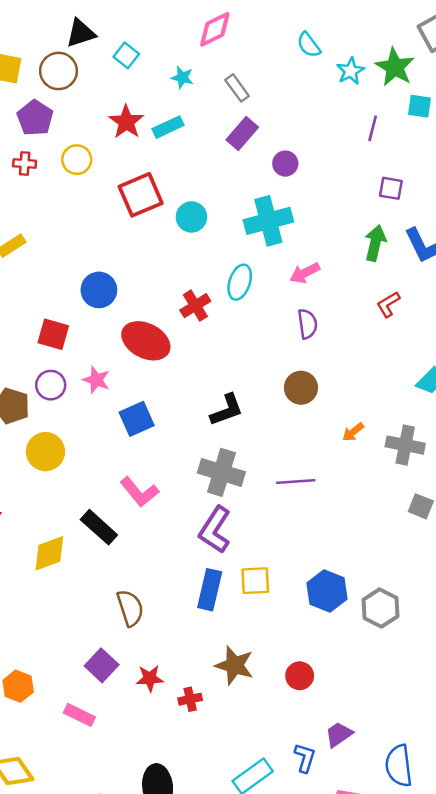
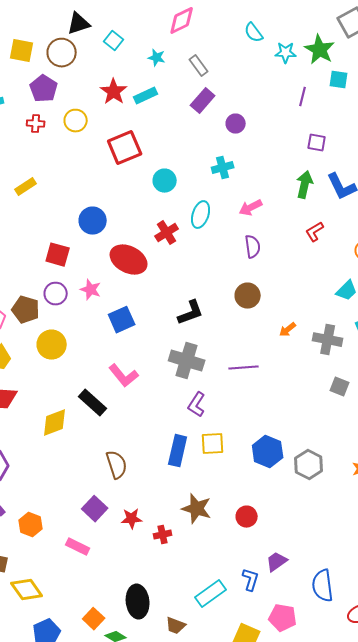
cyan star: (350, 71) -> (286, 53), turned 30
cyan circle: (191, 217) -> (165, 181), moved
cyan cross: (268, 221) -> (223, 168), size x0.6
purple L-shape: (215, 530) -> (197, 405), moved, size x0.7

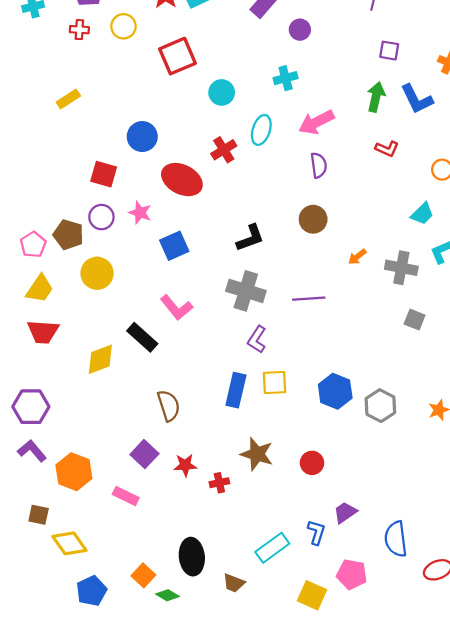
pink arrow: (251, 208) -> (316, 122), size x1.4
red L-shape: (315, 232) -> (387, 149), turned -125
orange hexagon: (31, 525) -> (74, 472), size x1.4

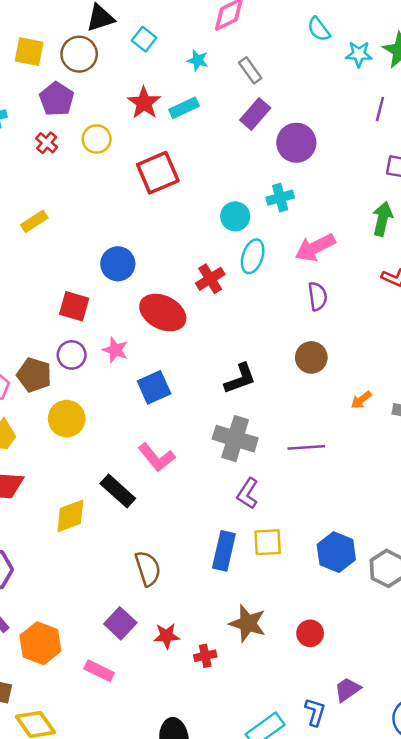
red cross: (79, 30) -> (47, 143), turned 36
purple circle: (300, 30) -> (296, 143), size x1.6
cyan circle: (222, 92) -> (235, 216), moved

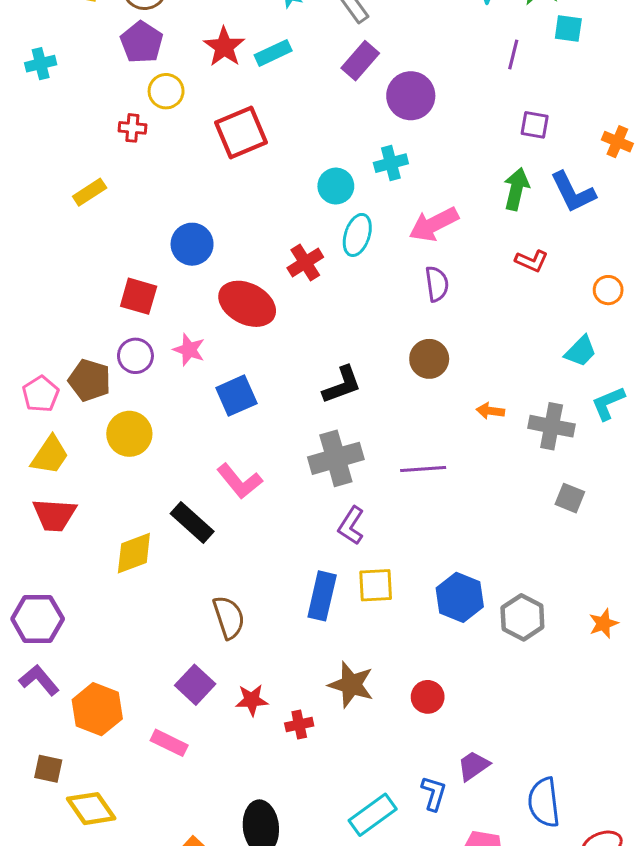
purple pentagon: (57, 99) -> (142, 42), moved
red cross: (47, 143) -> (132, 128), moved, turned -35
orange arrow: (361, 400) -> (490, 411), turned 45
gray cross: (235, 439) -> (336, 458), turned -33

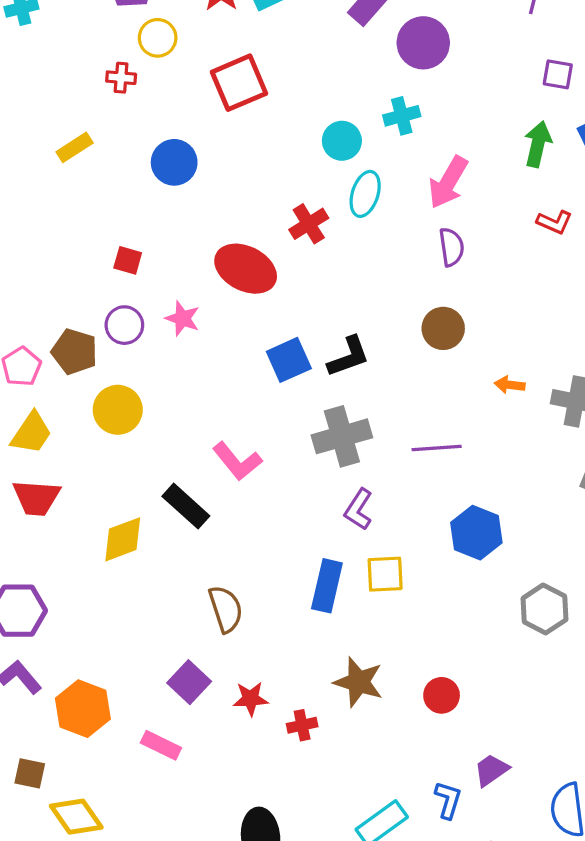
pink arrow: (434, 224) -> (448, 182), turned -33
blue circle: (192, 244) -> (174, 162), moved
red square: (139, 296) -> (128, 260), size x0.7
blue square: (236, 396) -> (289, 360), moved
blue hexagon: (460, 597) -> (476, 533), moved

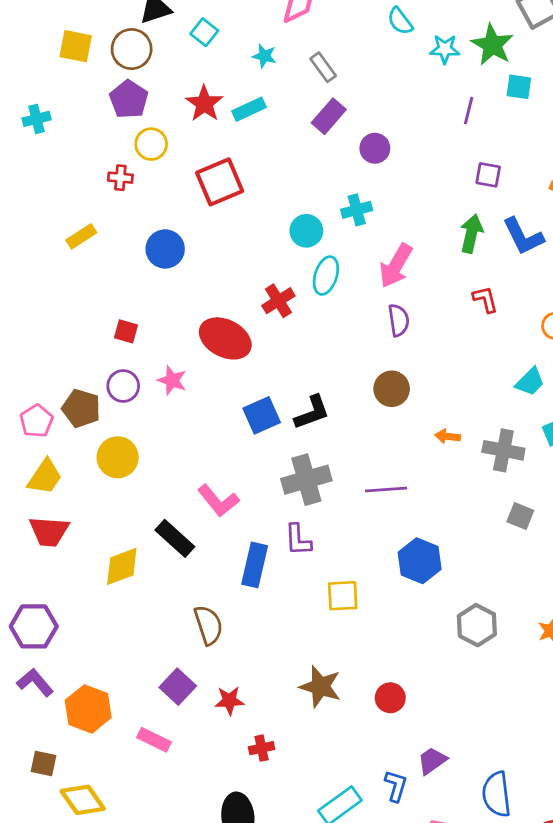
purple circle: (423, 43) -> (375, 148), size x0.7
red L-shape: (554, 222) -> (485, 299), turned -128
purple L-shape: (359, 509) -> (298, 540), moved, turned -36
blue rectangle: (327, 586) -> (255, 565), moved
red cross: (302, 725) -> (262, 748), moved

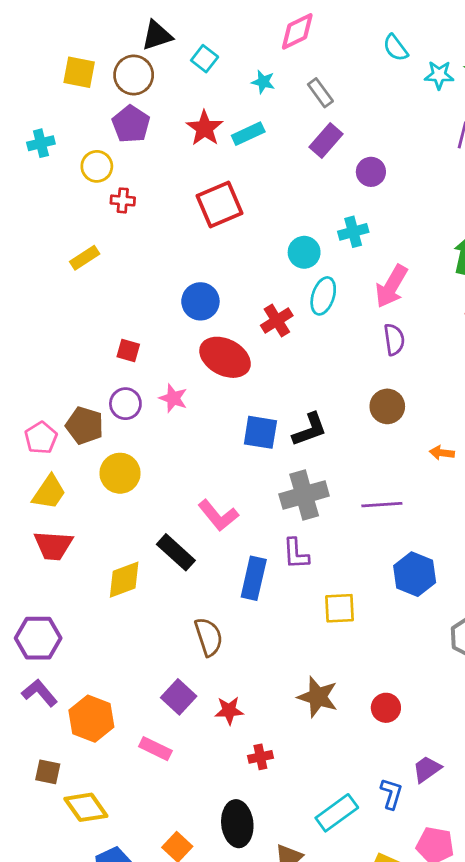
yellow circle: (151, 144) -> (97, 166), moved
blue circle: (165, 249) -> (200, 301), moved
blue square: (262, 415) -> (260, 432), turned 33

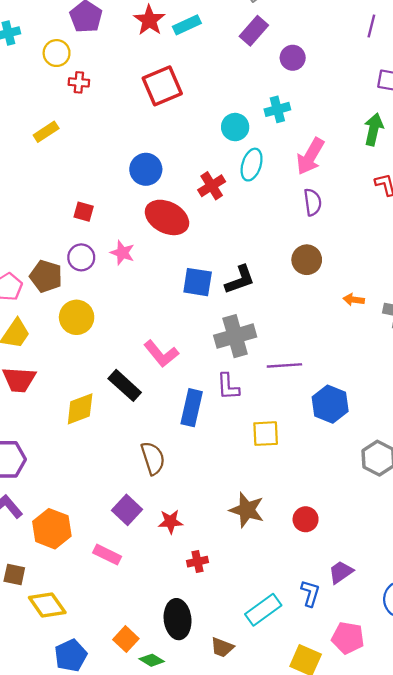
purple line: (382, 505) -> (284, 365), moved

